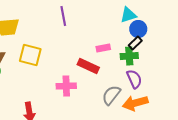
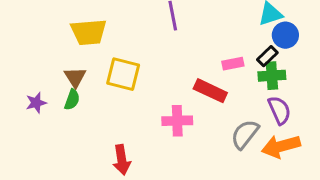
black rectangle: (135, 43) -> (267, 56), moved

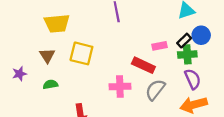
blue circle: (285, 35) -> (201, 35), moved
green semicircle: (72, 100) -> (50, 84), moved, turned -120
gray semicircle: (245, 134) -> (155, 90), moved

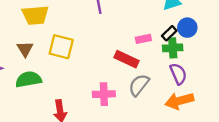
green semicircle: (50, 84) -> (29, 79), size x1.6
pink cross: (120, 87) -> (104, 94), moved

